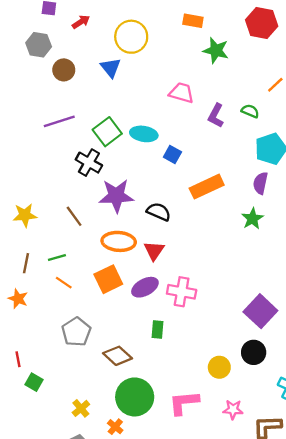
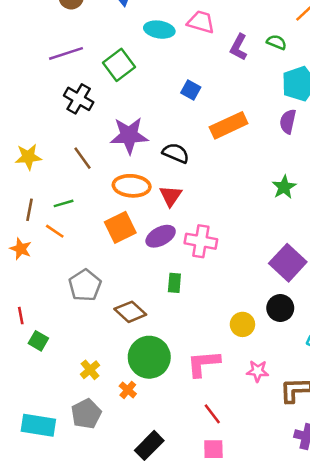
cyan ellipse: (144, 134) -> (159, 30), moved
black cross: (89, 163) -> (79, 99), moved
green star: (252, 219) -> (284, 187), moved
orange line: (64, 283) -> (55, 231), moved

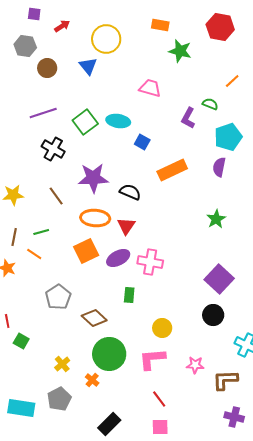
cyan ellipse: (159, 30) -> (118, 121), moved
purple L-shape: (239, 47) -> (188, 118), moved
yellow circle: (242, 324) -> (162, 328), moved

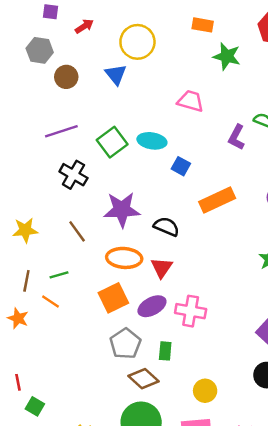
gray pentagon: (58, 297) -> (125, 344), moved
brown diamond: (94, 318) -> (143, 379), moved

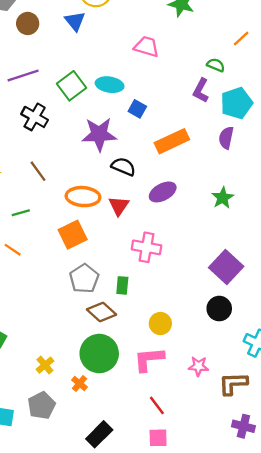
purple L-shape: (236, 137) -> (201, 90), moved
purple star: (122, 210) -> (99, 134), moved
orange line: (51, 301) -> (13, 250), moved
purple ellipse: (152, 306) -> (163, 192), moved

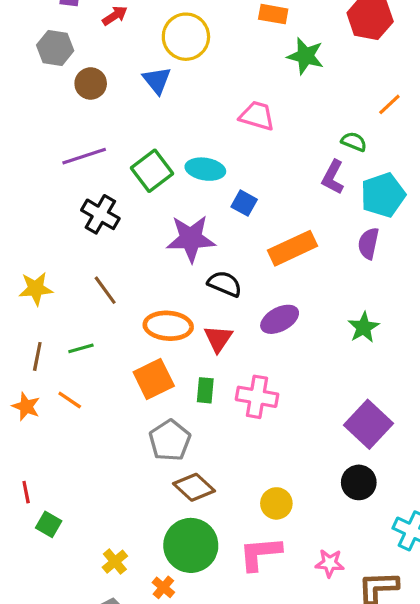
green rectangle: (122, 285) -> (205, 390), moved

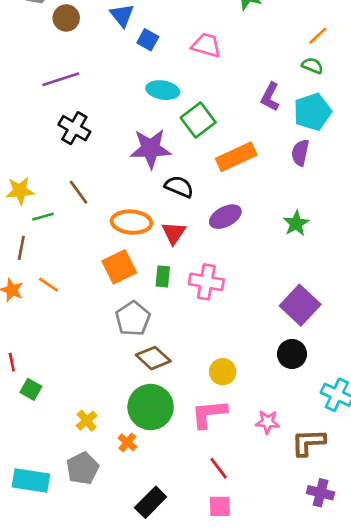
green semicircle: (354, 142) -> (312, 66), moved
green square: (152, 171) -> (198, 120), moved
blue square: (244, 203) -> (148, 40), moved
green line: (81, 348) -> (43, 217), moved

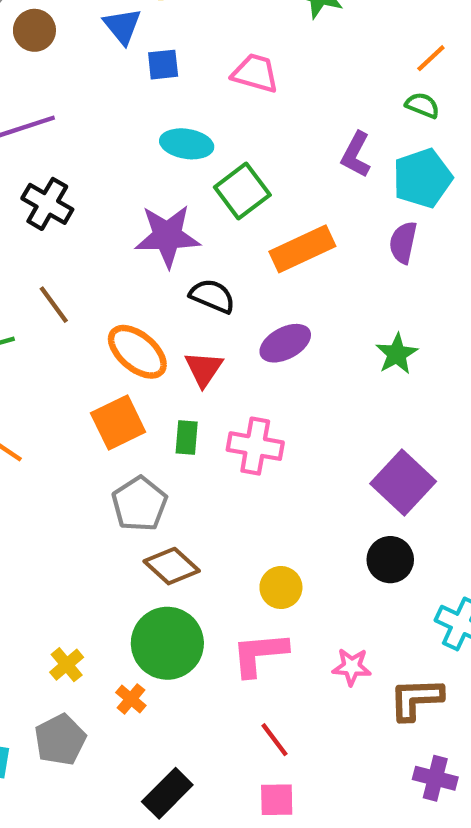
blue square: (148, 40) -> (163, 65), turned -35
orange ellipse: (131, 222) -> (137, 352), turned 36

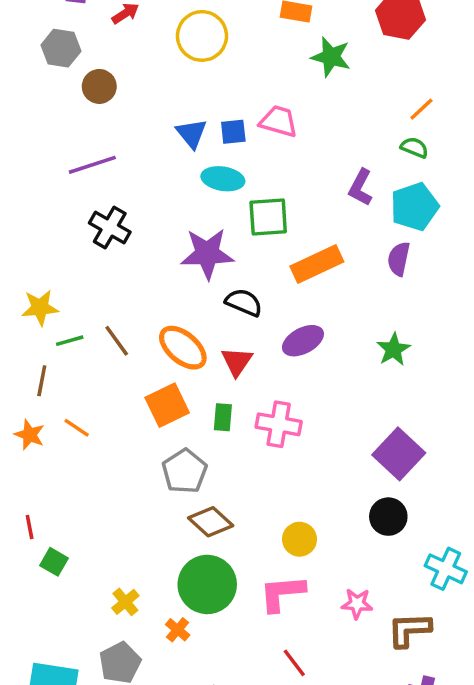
blue triangle: (122, 26) -> (192, 133), moved
blue square: (163, 65) -> (233, 132), moved
green square: (242, 191) -> (268, 217), turned 33
brown line: (54, 305) -> (117, 341), moved

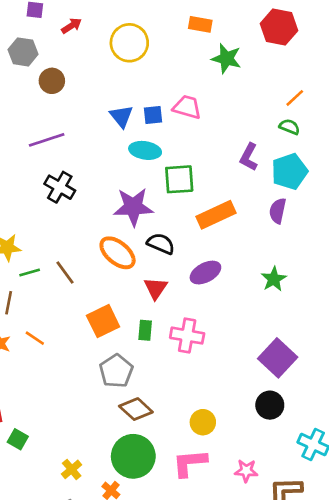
orange ellipse: (183, 348) -> (118, 253), moved

